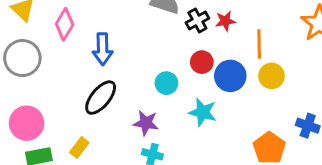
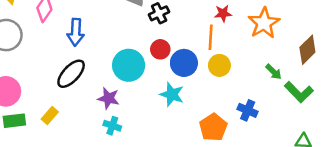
red star: (225, 21) -> (223, 13), moved
cyan circle: (166, 83) -> (129, 65), size x1.6
cyan star: (203, 112) -> (172, 94), moved

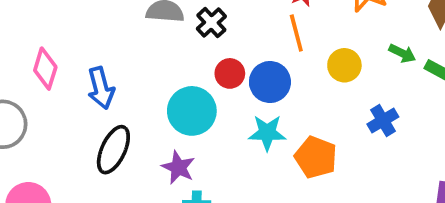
yellow circle: (219, 65) -> (344, 65), moved
purple star: (109, 98) -> (178, 167), turned 30
blue cross: (248, 110) -> (383, 120), turned -36
orange pentagon: (213, 127) -> (316, 157), moved

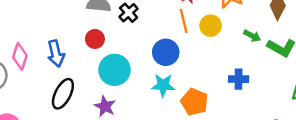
yellow circle: (344, 65) -> (211, 26), moved
pink diamond: (45, 69) -> (20, 56), moved
red circle: (230, 73) -> (95, 39), moved
blue cross: (383, 120) -> (239, 79), turned 30

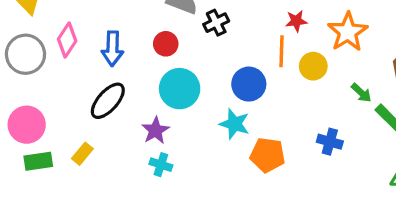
orange pentagon: (194, 102) -> (268, 155), turned -30

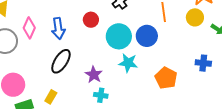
yellow circle: (313, 66) -> (195, 17), moved
cyan circle: (180, 89) -> (119, 36), moved
cyan star: (234, 124) -> (128, 63), moved
orange pentagon: (268, 155) -> (166, 78), turned 30

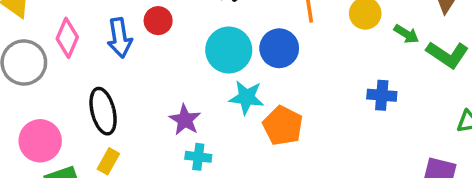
red circle: (91, 20) -> (158, 21), moved
black ellipse: (61, 61) -> (103, 111), moved, turned -45
orange pentagon: (166, 78) -> (283, 126), moved

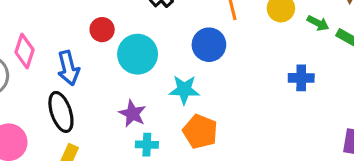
blue arrow: (120, 38) -> (68, 68), moved
cyan circle: (229, 50) -> (138, 54), moved
orange pentagon: (283, 126) -> (200, 132), moved

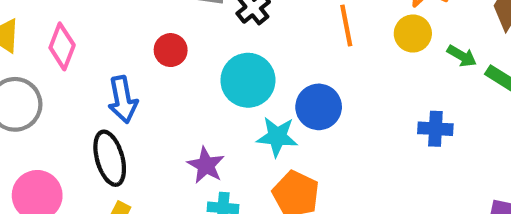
blue circle: (209, 45) -> (319, 107), moved
pink diamond: (25, 51) -> (62, 46), moved
cyan circle: (138, 54) -> (248, 80), moved

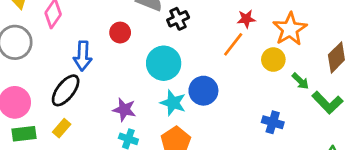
orange line: (346, 26) -> (233, 44), turned 35
black ellipse: (110, 158) -> (66, 90), turned 40
purple star: (206, 165) -> (124, 110), turned -30

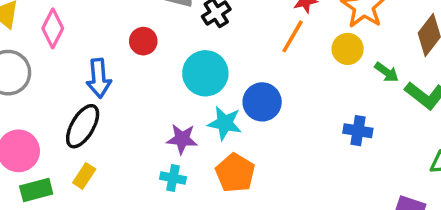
purple star: (124, 110) -> (182, 139), moved

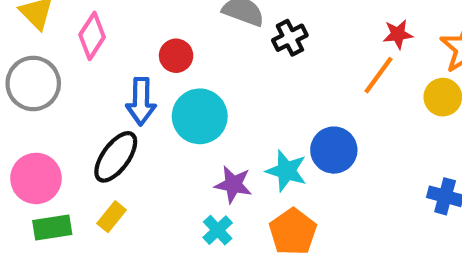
red circle: (143, 41) -> (176, 56), moved
cyan circle: (205, 73) -> (200, 116), moved
cyan cross: (173, 178) -> (218, 230), turned 30

